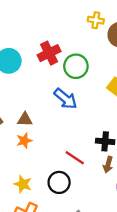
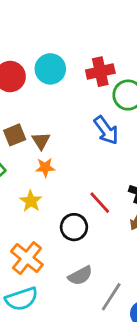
brown triangle: (25, 119) -> (41, 141), moved, turned 42
yellow star: (23, 184) -> (31, 201), moved

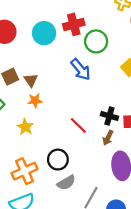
cyan circle: (50, 69) -> (44, 33), moved
black circle: (74, 227) -> (58, 160), moved
orange cross: (27, 258) -> (24, 171), turned 30

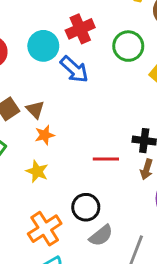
green circle: (96, 41) -> (128, 46), moved
blue arrow: (81, 69) -> (74, 69), moved
red line: (78, 126) -> (106, 159), turned -36

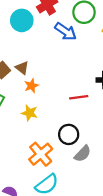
blue arrow: (74, 69) -> (66, 31), moved

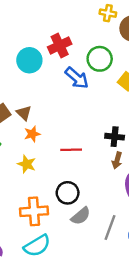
red line: (79, 97) -> (71, 150), moved
orange cross: (41, 154) -> (34, 211), turned 30

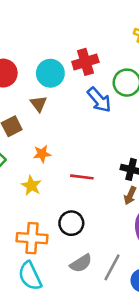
brown triangle: (24, 113) -> (39, 104), moved
gray semicircle: (81, 216) -> (81, 263), moved
cyan semicircle: (37, 246) -> (30, 276), turned 88

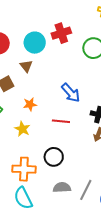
blue arrow: (99, 100) -> (71, 93), moved
gray semicircle: (81, 263) -> (62, 187), turned -150

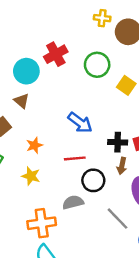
black circle: (54, 157) -> (93, 180), moved
gray semicircle: (62, 187) -> (73, 202), moved
gray line: (86, 190) -> (117, 219), moved, turned -60

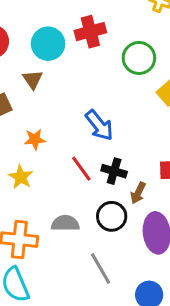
black cross: (118, 142) -> (114, 171), moved
red line: (75, 158) -> (81, 169), turned 45
black circle: (93, 180) -> (112, 216), moved
gray line: (117, 219) -> (101, 268), moved

